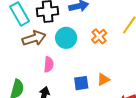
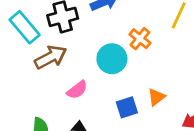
cyan circle: (66, 38) -> (112, 59), moved
pink semicircle: (49, 65) -> (77, 90), turned 56

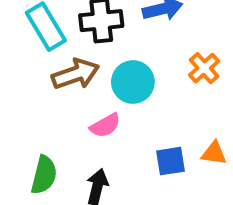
cyan circle: (112, 59) -> (133, 82), moved
orange triangle: (156, 97) -> (214, 153), turned 36

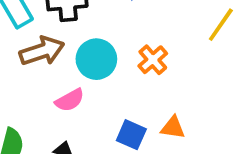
orange cross: (204, 68) -> (153, 60), moved
blue square: (170, 161) -> (131, 135), turned 32

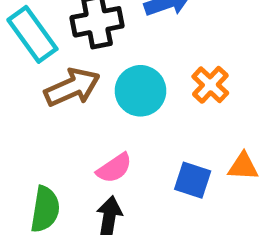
pink semicircle: (70, 100) -> (114, 168), moved

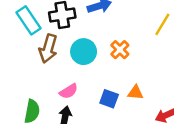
brown arrow: (72, 87) -> (48, 49), turned 128

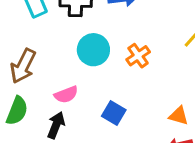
brown arrow: (48, 49) -> (23, 66), moved
orange triangle: (136, 93) -> (179, 116), moved

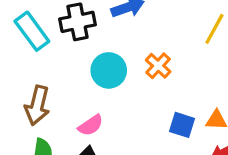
blue square: (114, 113) -> (182, 125), moved

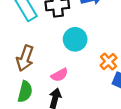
orange cross: (158, 66) -> (109, 62), moved

